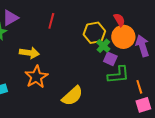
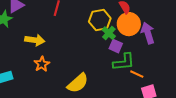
orange star: (36, 77) -> (42, 64), size x0.7
orange line: (139, 87) -> (137, 74), moved, turned -48

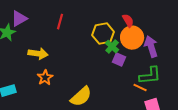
green L-shape: (124, 62) -> (150, 76), moved

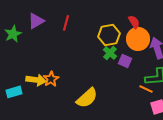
purple triangle: (19, 19) -> (36, 21), moved
green cross: (112, 47) -> (110, 53), moved
yellow arrow: (38, 54) -> (36, 80), moved

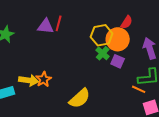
purple triangle: (36, 21) -> (46, 26), moved, turned 36
red semicircle: (134, 22) -> (127, 22), turned 64
orange circle: (138, 39) -> (118, 39), moved

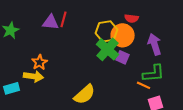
red semicircle: (127, 22) -> (132, 18), turned 64
green cross: (103, 53) -> (108, 49), size x1.6
orange star: (44, 79) -> (40, 62), moved

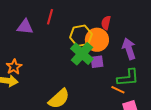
red semicircle: (132, 18) -> (106, 23), turned 96
red line: (64, 19) -> (50, 17), moved
purple square: (123, 57) -> (97, 62), turned -32

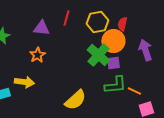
yellow hexagon: (81, 36) -> (97, 22), moved
orange star: (14, 67) -> (37, 55), moved
green L-shape: (128, 78) -> (115, 85), moved

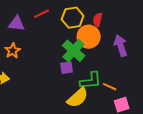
red line: (66, 18) -> (42, 14), turned 49
purple square: (113, 63) -> (67, 68), moved
yellow semicircle: (75, 100) -> (78, 98), moved

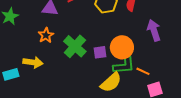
orange circle: (89, 37) -> (122, 47), moved
green cross: (74, 51) -> (75, 46), moved

